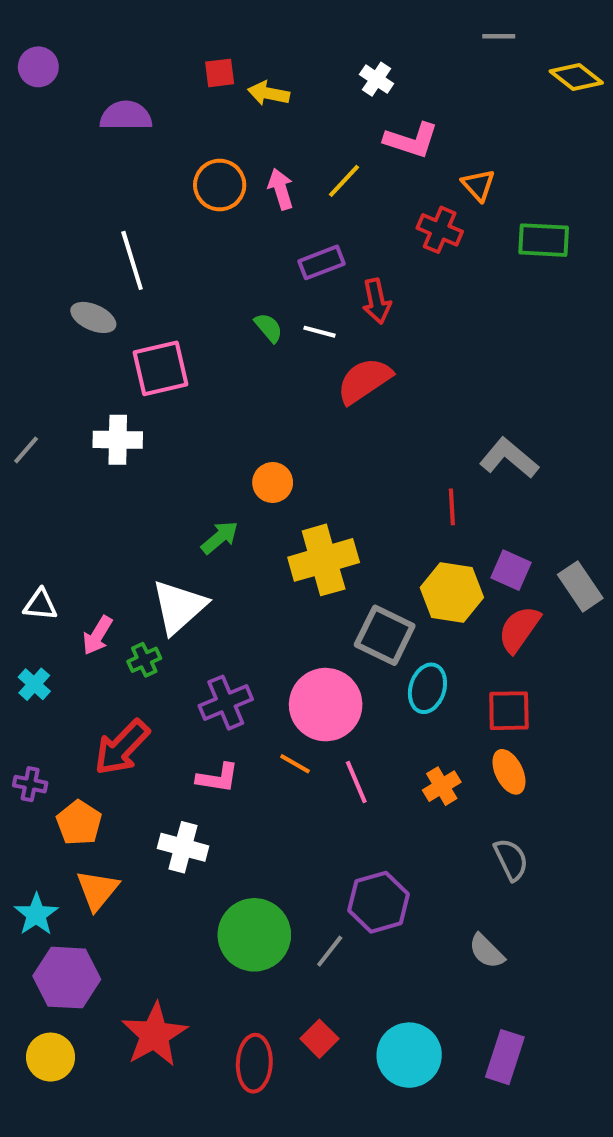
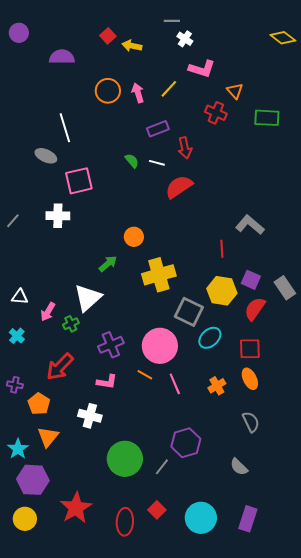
gray line: (499, 36) -> (172, 21), moved
red square: (220, 73) -> (108, 36), turned -35
cyan ellipse: (427, 688) -> (210, 338), turned 30

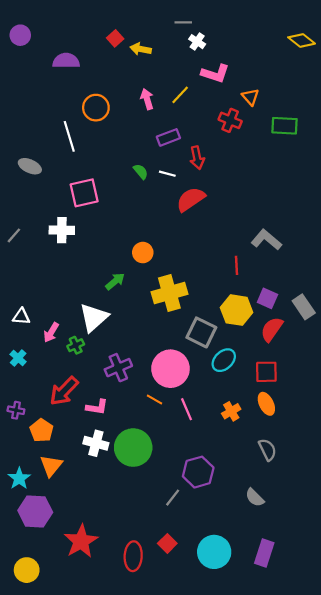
orange circle: (108, 91) -> (96, 108), moved
gray ellipse: (46, 156) -> (30, 166), moved
pink L-shape: (107, 382) -> (97, 407), moved
green circle: (125, 459) -> (133, 448), moved
yellow circle: (25, 519) -> (27, 570), moved

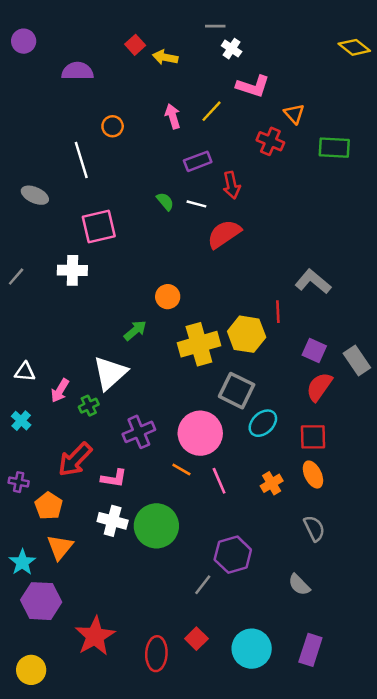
orange circle: (96, 108) -> (113, 126), size x0.7
yellow hexagon: (237, 310) -> (247, 334), moved

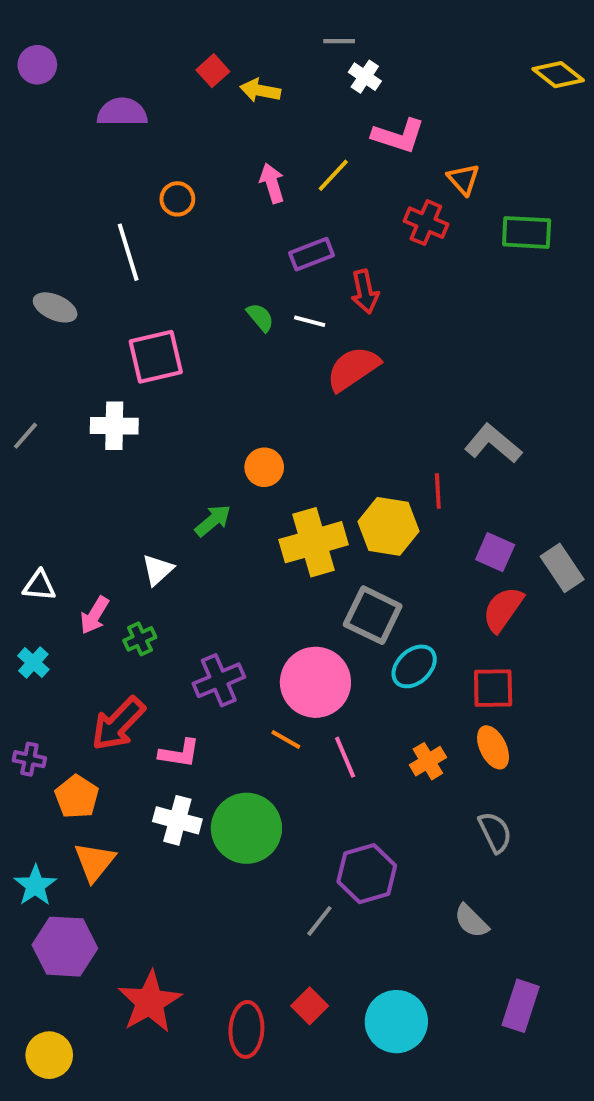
white triangle: (110, 373) -> (158, 570), moved, size x0.6
purple rectangle: (310, 650) -> (521, 1006), moved

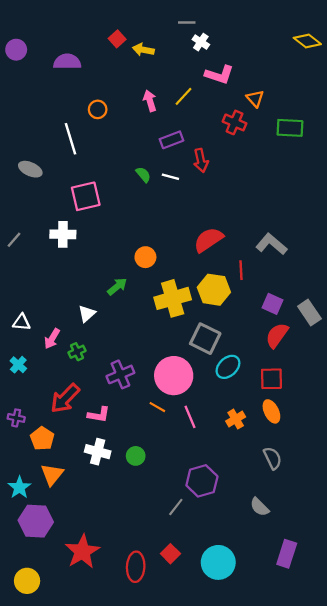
purple circle: (37, 65) -> (16, 50), moved
red semicircle: (353, 369) -> (208, 240), moved
green circle: (246, 828) -> (136, 456), size x0.5

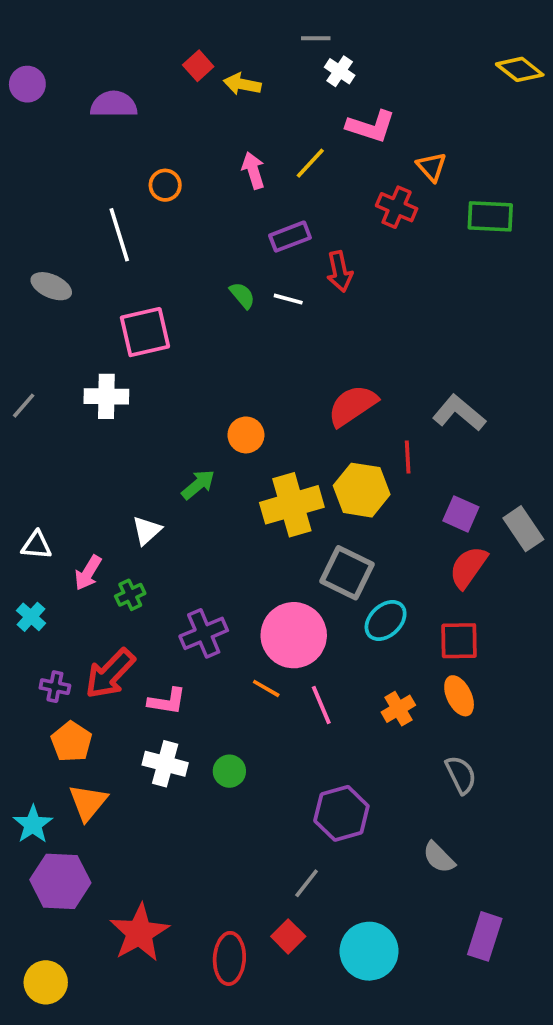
purple cross: (16, 418) -> (55, 687), moved
gray line: (176, 507) -> (307, 883), moved

